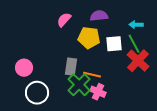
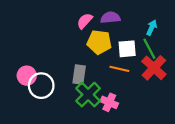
pink semicircle: (64, 20) -> (85, 21), moved
cyan arrow: (136, 25) -> (152, 28), turned 112
orange line: (92, 75) -> (119, 69), moved
white circle: (37, 93) -> (41, 86), moved

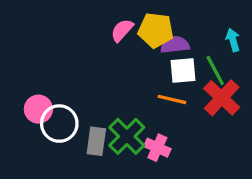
purple semicircle: (110, 18) -> (175, 45), moved
cyan arrow: (152, 28) -> (233, 40), moved, turned -40
yellow pentagon: (99, 42) -> (156, 30), moved
gray rectangle: (79, 74) -> (96, 141), moved

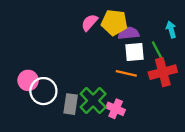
red cross: (222, 98) -> (163, 72), turned 32

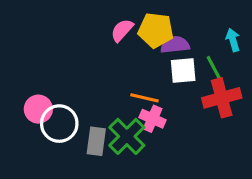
orange line: (126, 73) -> (144, 98), moved
pink cross: (116, 109) -> (153, 119), moved

